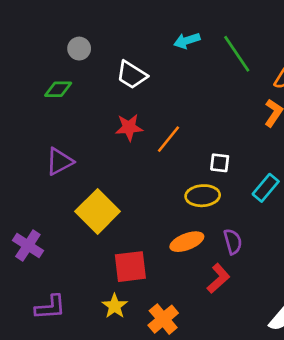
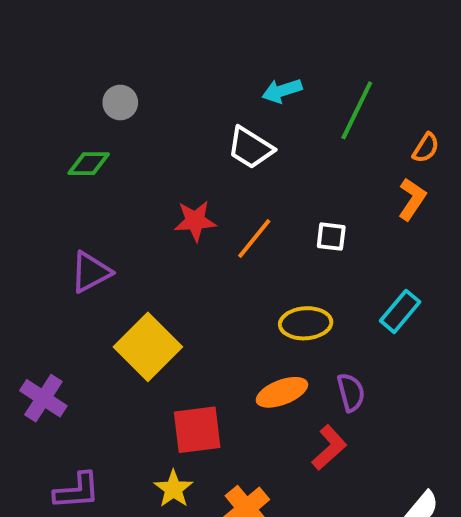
green line: (237, 54) -> (357, 110), turned 60
white trapezoid: (132, 75) -> (250, 148), moved
white square: (220, 163) -> (331, 237), moved

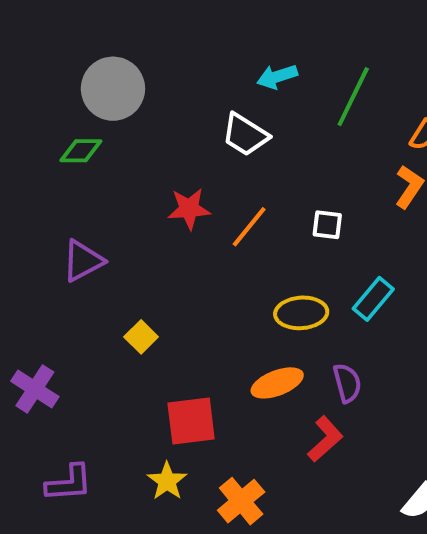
gray circle: (120, 103) -> (113, 89), size x1.8
cyan rectangle: (400, 311) -> (373, 299), moved
yellow square: (148, 347) -> (141, 337), size x0.5

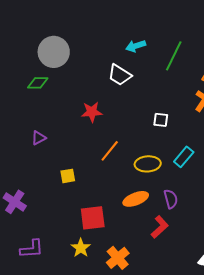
orange line: (249, 227) -> (110, 151), moved
purple triangle: (83, 261) -> (39, 138), size x0.7
yellow square: (141, 337) -> (68, 176), turned 35

